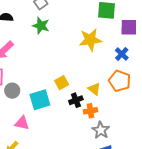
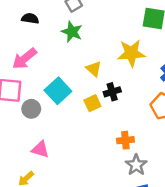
yellow triangle: (94, 89) -> (94, 69), moved
cyan square: (40, 100) -> (58, 91), moved, turned -30
black cross: (76, 100) -> (112, 92), moved

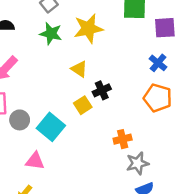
yellow star: (131, 53) -> (88, 29), moved
cyan square: (58, 91) -> (51, 127), moved
gray star: (136, 165) -> (138, 163), turned 30

